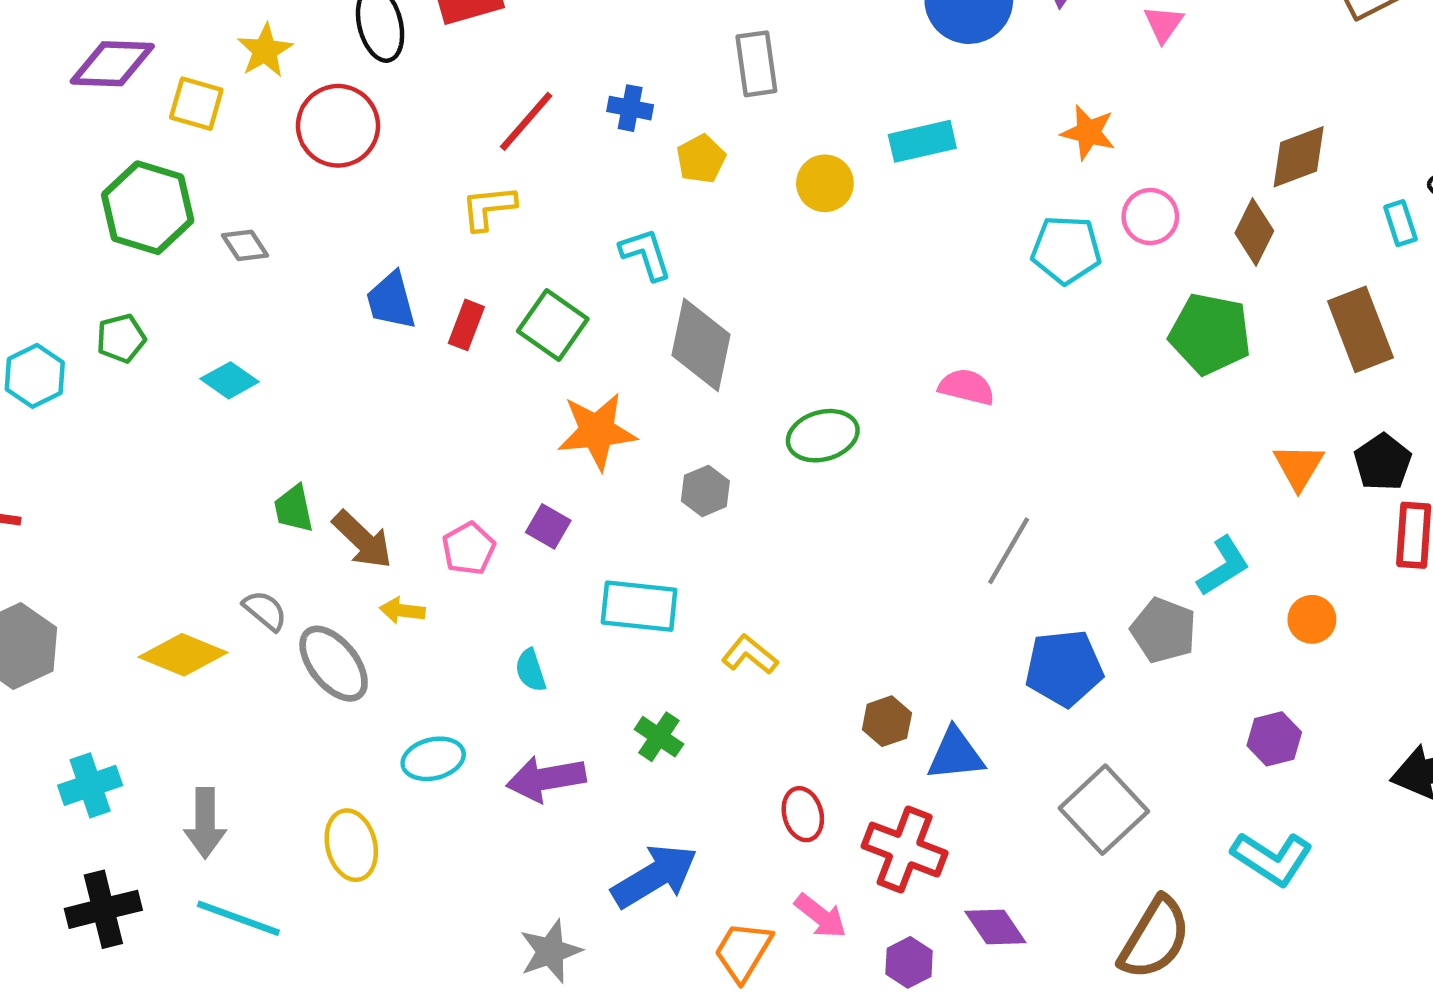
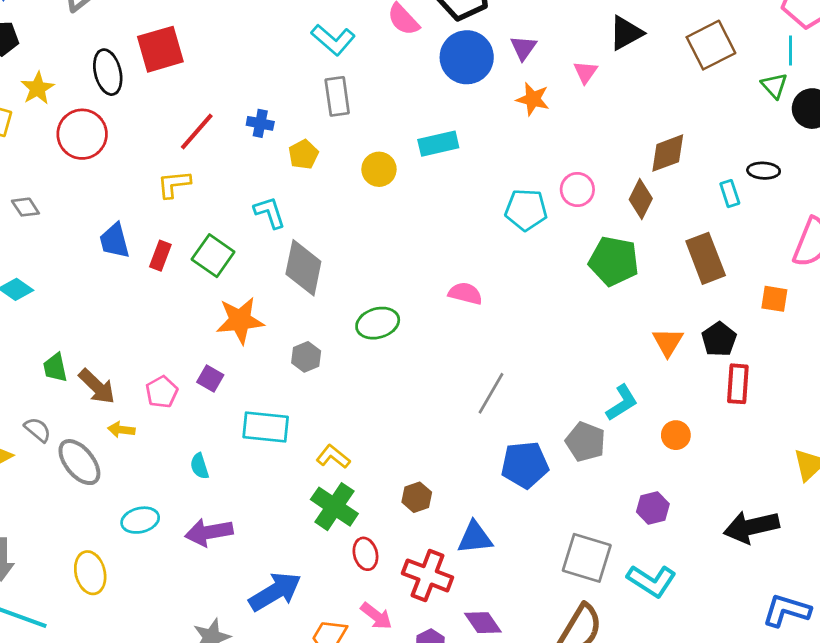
orange star: (1088, 132) -> (533, 99), moved
green cross: (659, 737) -> (334, 507), moved, size x1.6
blue triangle: (956, 754) -> (475, 538), moved
gray square: (1104, 810) -> (587, 558), moved, turned -30

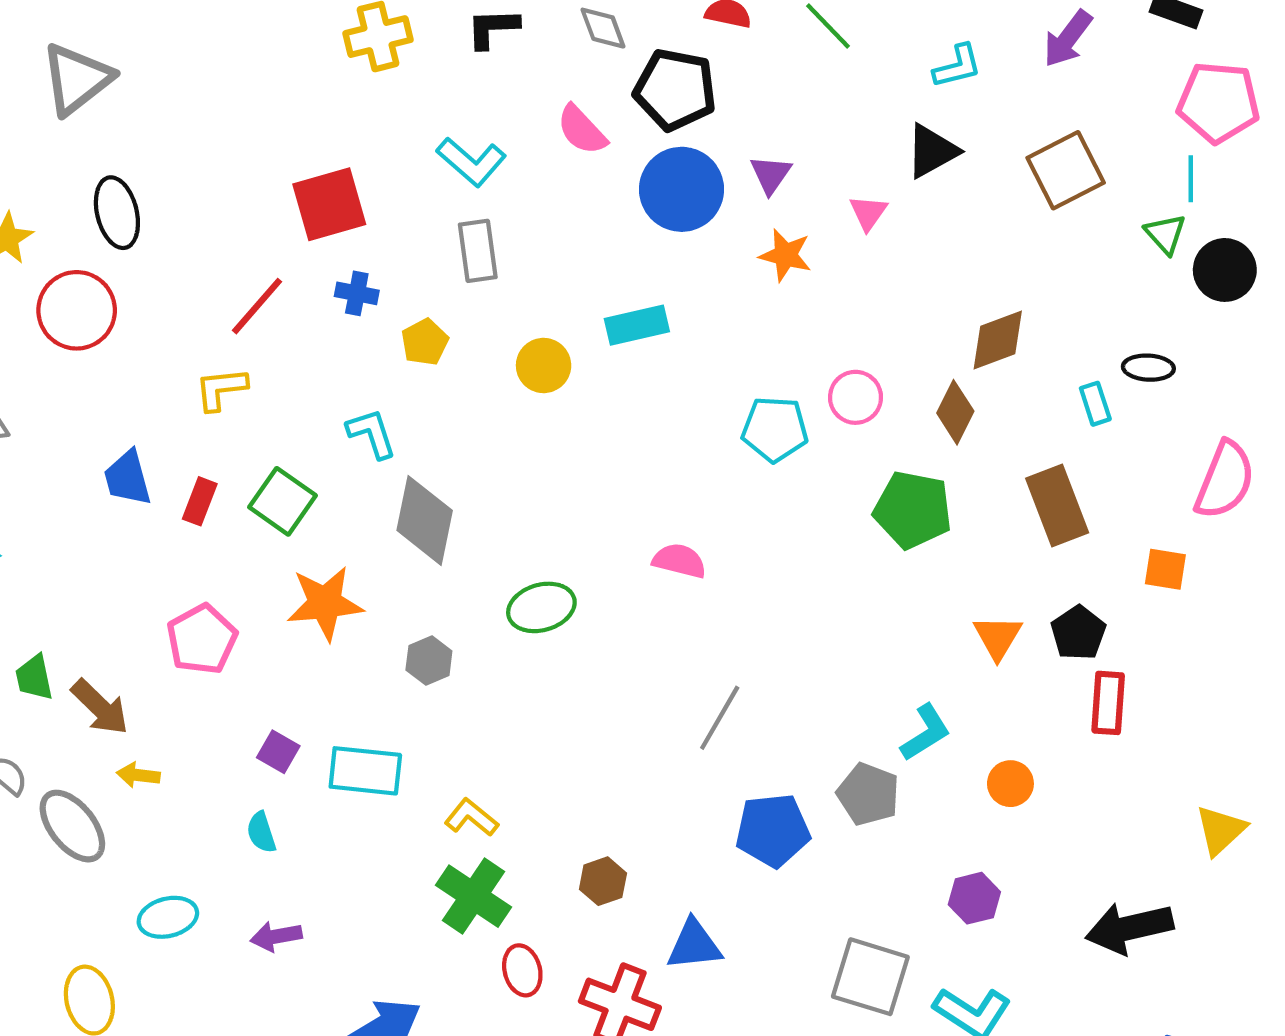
red square: (160, 49) -> (329, 204), moved
purple square: (210, 378) -> (278, 752), moved
pink pentagon: (162, 392) -> (202, 639), moved, size x1.4
purple arrow: (209, 532) -> (276, 936), size x0.7

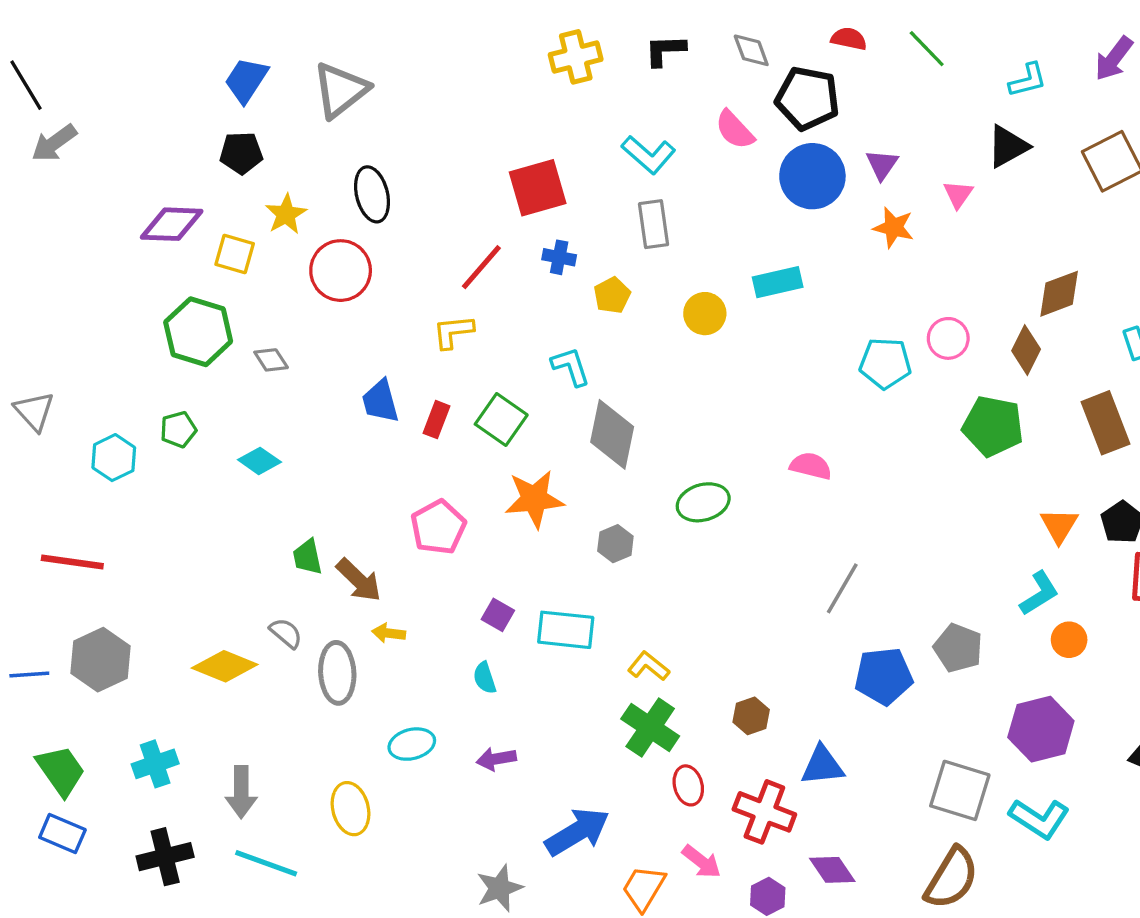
cyan L-shape: (926, 733) -> (1039, 593), moved
gray ellipse: (72, 826) -> (337, 673), turned 36
purple hexagon: (974, 898) -> (1041, 729), size x1.6

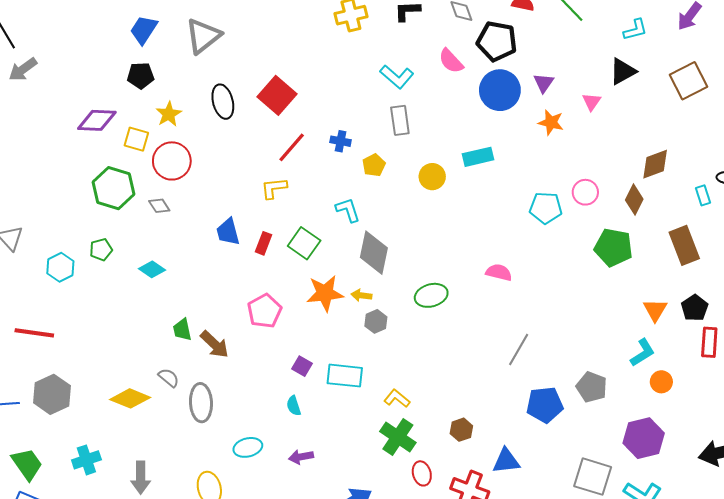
red square: (538, 188) -> (277, 95), moved, turned -33
red circle: (341, 271) -> (172, 161), moved
yellow arrow: (389, 633) -> (361, 295), moved

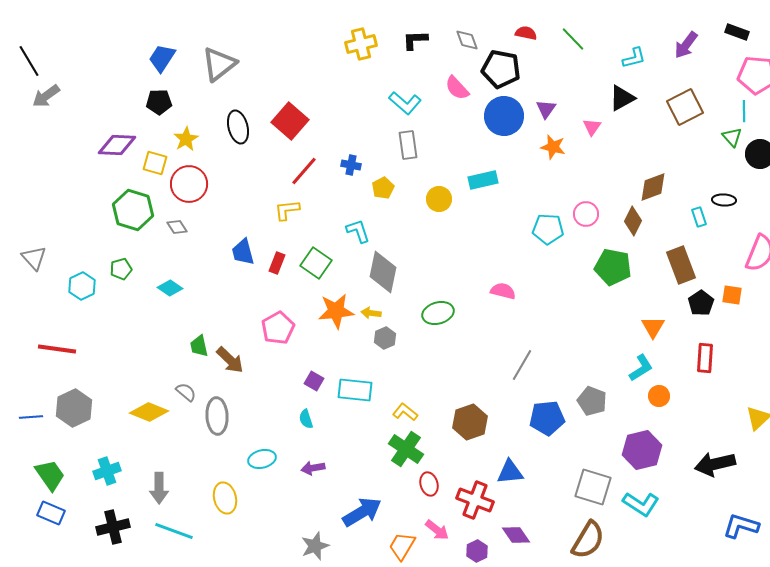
black pentagon: (695, 308) -> (701, 303), moved
brown hexagon: (461, 430) -> (470, 422), moved, size x1.6

